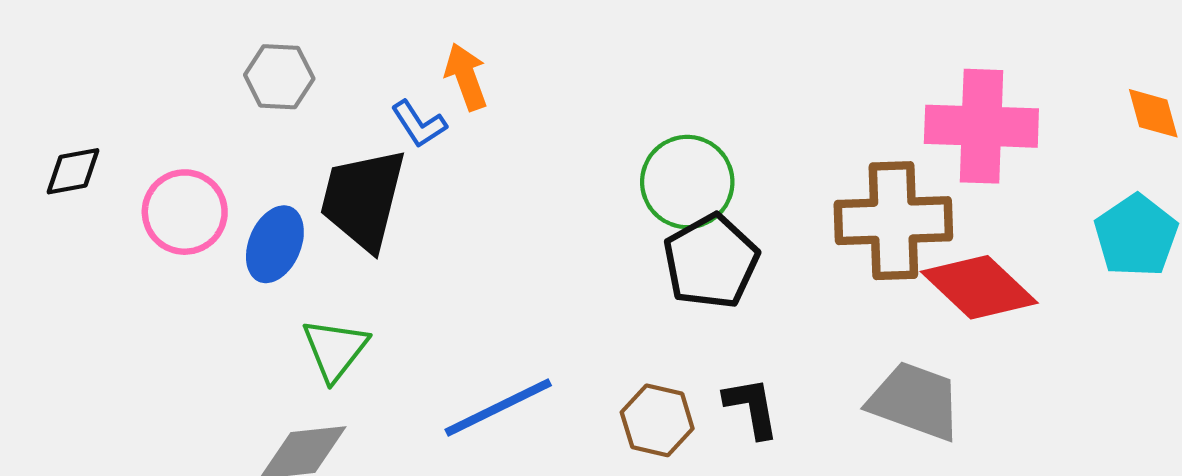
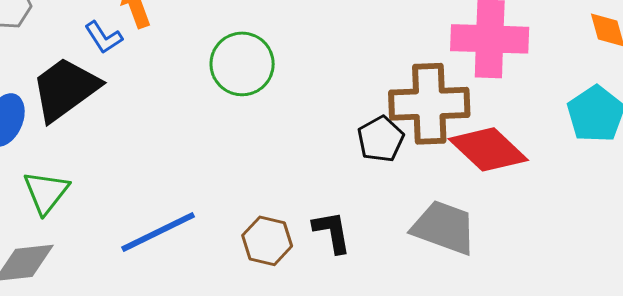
green circle: (687, 182) -> (242, 64), moved
black trapezoid: (363, 199) -> (65, 89), turned 40
black pentagon: (711, 261) -> (381, 139), moved, size x0.7

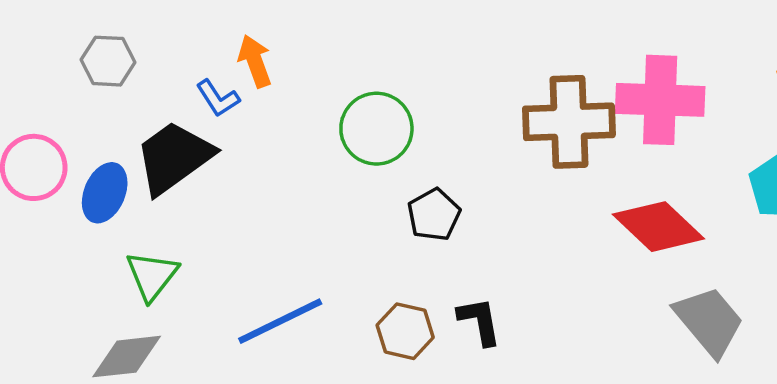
brown cross: (429, 104) -> (569, 122), moved
black pentagon: (381, 139) -> (434, 215), moved
gray trapezoid: (444, 228) -> (709, 321), moved, turned 30

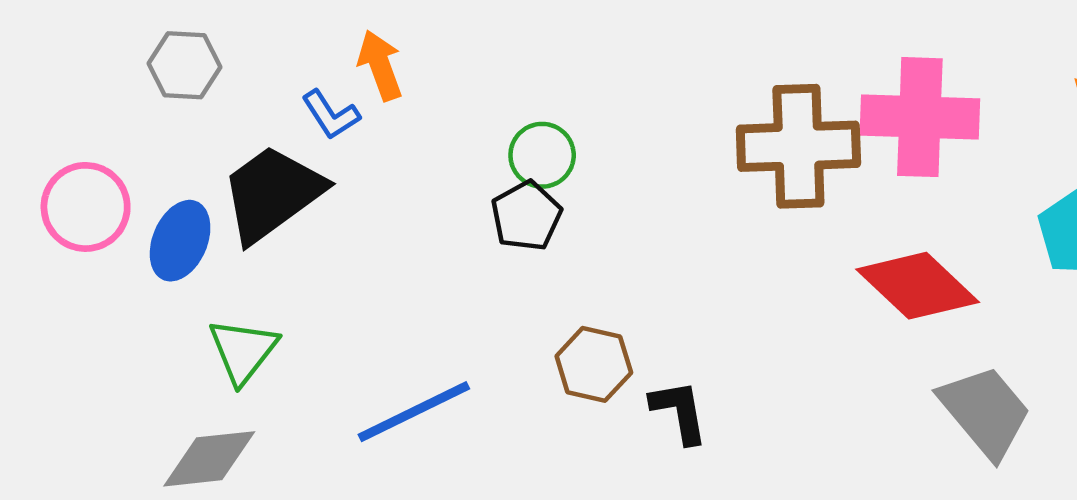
green circle: (376, 129) -> (542, 155), size x0.7
black pentagon: (434, 215) -> (526, 216), moved
brown hexagon: (405, 331) -> (594, 364), moved

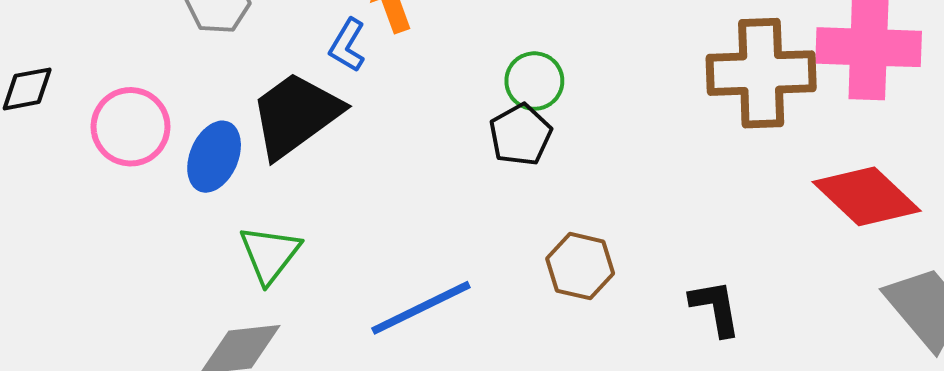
blue L-shape: (331, 115) -> (347, 45), turned 64
black L-shape: (679, 412) -> (715, 308), moved

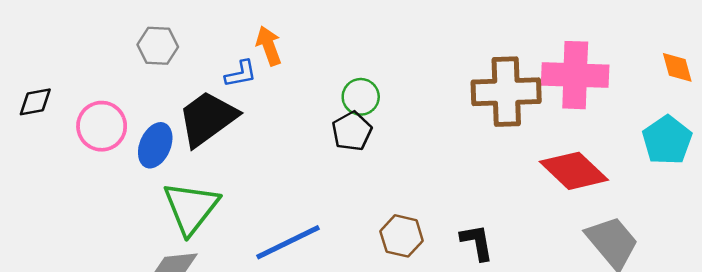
blue L-shape: (347, 45) -> (241, 74), turned -132
green triangle: (270, 254) -> (191, 208), size x1.4
brown hexagon: (580, 266) -> (402, 236), moved

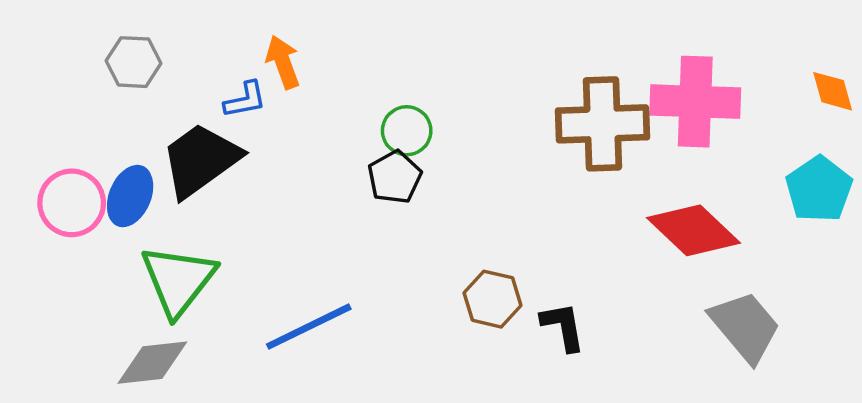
pink circle: (102, 126) -> (72, 203), moved
brown hexagon: (402, 236) -> (493, 299), moved

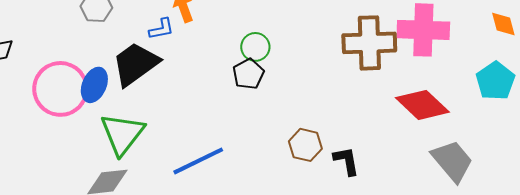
pink circle: (72, 203) -> (60, 89), size x1.4

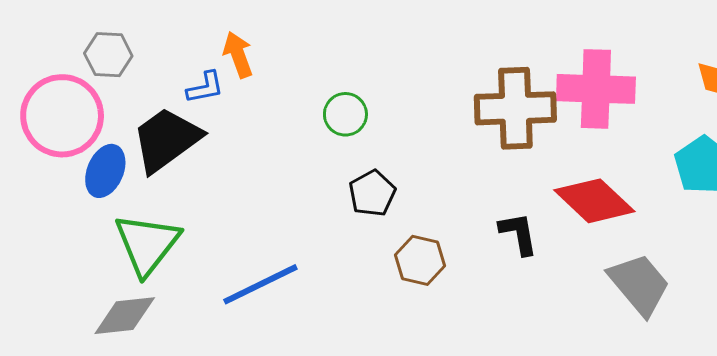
black pentagon: (248, 74) -> (372, 193), moved
pink circle: (60, 89) -> (62, 116), moved
black L-shape: (346, 161) -> (518, 234), moved

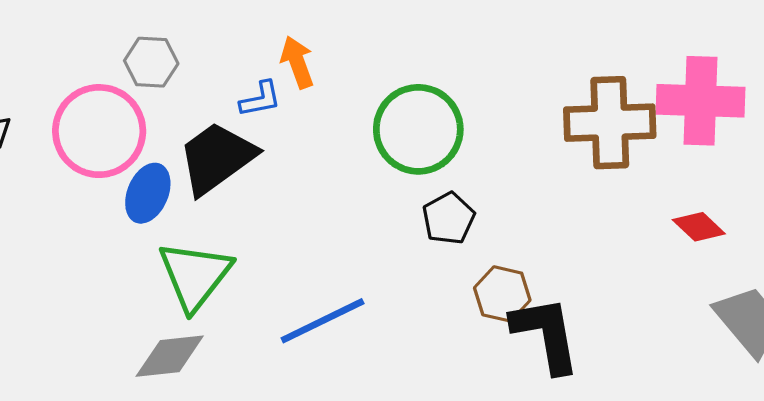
green circle: (345, 114) -> (418, 129), size x1.8
red diamond: (594, 201) -> (699, 227), size x0.6
black L-shape: (518, 234) -> (546, 334), moved, size x1.6

